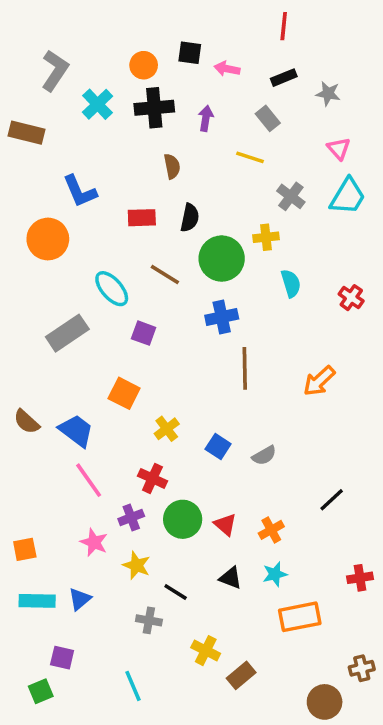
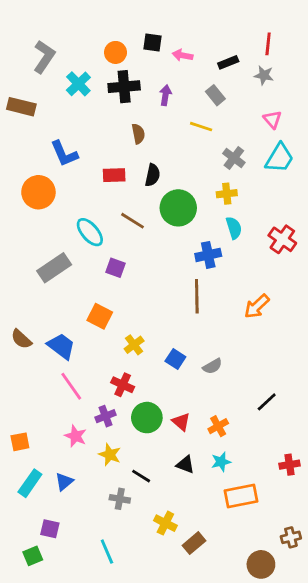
red line: (284, 26) -> (268, 44), moved
yellow cross: (266, 237) -> (227, 194), moved
red cross: (351, 298) -> (282, 239), size x1.4
blue cross: (222, 317) -> (208, 255), moved
cyan rectangle: (37, 601) -> (30, 483), turned -56

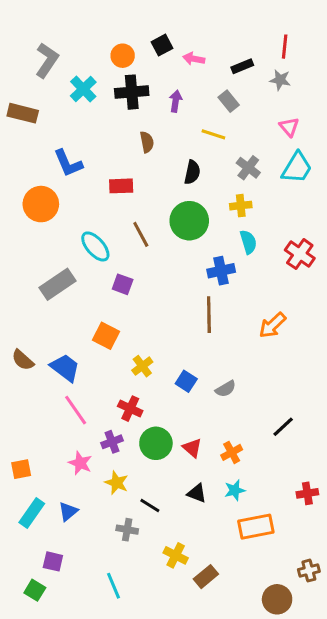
black square: (153, 42) -> (162, 45), turned -36
black semicircle: (153, 175) -> (192, 172), moved
brown line: (133, 221) -> (141, 234), turned 30
green square: (33, 556) -> (35, 590), turned -36

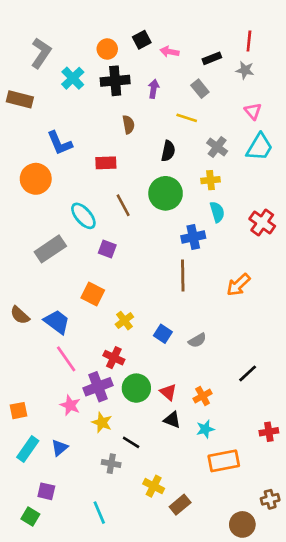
purple cross: (112, 442) -> (98, 387), size x1.5
black triangle: (197, 493) -> (172, 420), moved

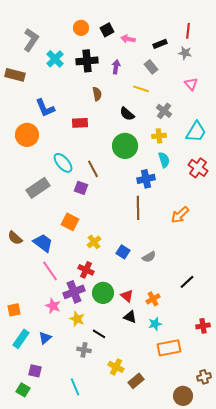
orange circle: (107, 49) -> (81, 28), moved
cyan trapezoid: (260, 147) -> (196, 132), moved
black semicircle: (168, 151) -> (127, 114), turned 119
brown line: (123, 205) -> (93, 169), moved

